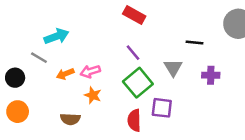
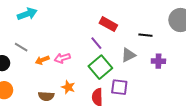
red rectangle: (134, 15) -> (108, 24), moved
cyan arrow: (56, 36) -> (27, 14), moved
gray triangle: (173, 68) -> (128, 55), turned 35
orange star: (93, 95) -> (68, 87), moved

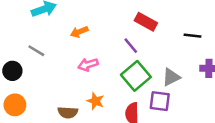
gray triangle: (128, 55) -> (171, 77), moved
orange arrow: (42, 60) -> (79, 32), moved

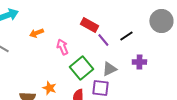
black line: (193, 36) -> (126, 36), turned -40
purple line: (131, 46) -> (103, 40), moved
pink arrow: (88, 65) -> (62, 47), moved, turned 84

